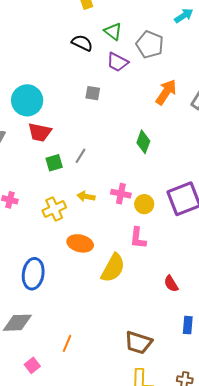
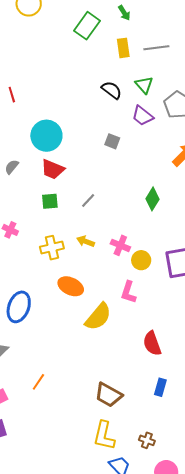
green square: (54, 163) -> (50, 201), moved
red semicircle: (171, 284) -> (152, 343), size x1.4

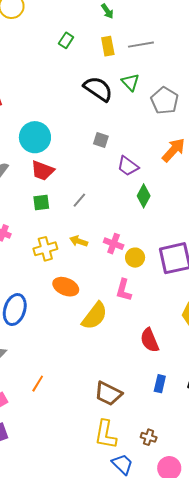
green rectangle: (87, 26) -> (66, 40), moved, size x0.6
black semicircle: (112, 90) -> (98, 89), size x1.4
purple trapezoid: (143, 116) -> (128, 166), moved

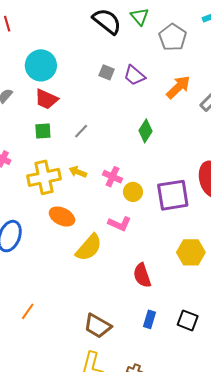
purple trapezoid: (128, 166) -> (134, 75), moved
yellow cross: (45, 249) -> (44, 177), size x1.4
pink L-shape: (124, 290) -> (120, 224), turned -85

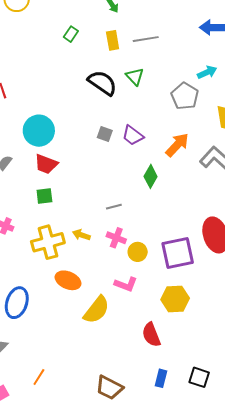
gray pentagon: (173, 37) -> (185, 96), moved
gray line: (81, 131) -> (114, 207), moved, turned 35
green diamond: (146, 131) -> (151, 176), moved
yellow hexagon: (191, 252) -> (175, 299), moved

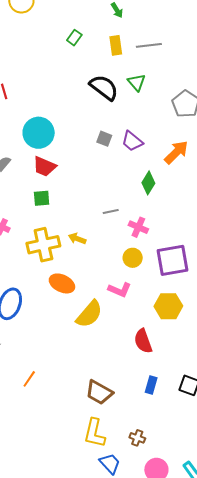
pink cross: (116, 238) -> (138, 227), moved

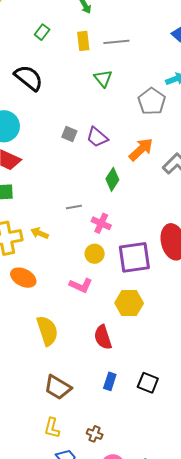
black semicircle: (104, 87) -> (29, 78), moved
yellow semicircle: (89, 314) -> (47, 331), moved, turned -60
yellow L-shape: (95, 433) -> (52, 428), size x0.7

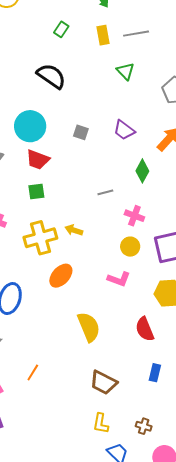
gray square: (69, 134) -> (81, 132), moved
gray line: (74, 207) -> (105, 192), moved
orange ellipse: (23, 278) -> (61, 276), turned -70

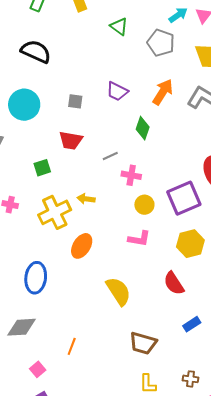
green triangle: (126, 71) -> (119, 26), moved
red trapezoid: (38, 160) -> (71, 140), moved
pink cross: (134, 216) -> (131, 175), moved
blue rectangle: (155, 373) -> (192, 324), turned 54

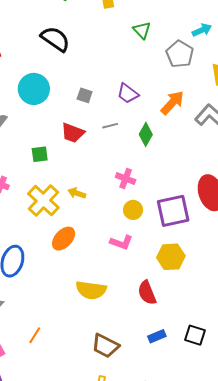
gray line: (110, 156) -> (110, 126), moved
yellow cross: (55, 212) -> (43, 201), turned -32
yellow semicircle: (118, 291) -> (91, 290), turned 120

